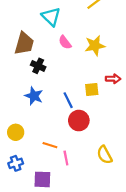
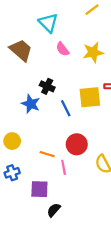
brown trapezoid: (24, 43) -> (21, 50), turned -65
black cross: (38, 66) -> (47, 86), moved
yellow square: (92, 89) -> (90, 97), size x1.5
red circle: (79, 121) -> (77, 144), moved

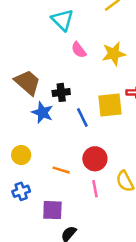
brown trapezoid: (21, 50) -> (27, 82), moved
black cross: (47, 86) -> (61, 92), turned -32
pink line: (64, 167) -> (95, 189), moved

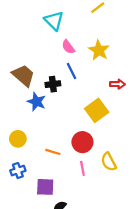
yellow star: (114, 54) -> (99, 50), turned -30
yellow square: (110, 105) -> (97, 110), moved, turned -30
blue line: (82, 117) -> (71, 71), moved

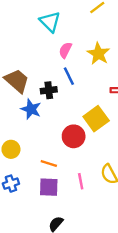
pink semicircle: (68, 47) -> (65, 50), turned 64
red circle: (82, 142) -> (74, 136), moved
purple square: (45, 187) -> (49, 187), moved

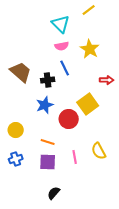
cyan triangle: (50, 22) -> (61, 24), moved
pink semicircle: (65, 50) -> (62, 46), turned -128
blue star: (31, 109) -> (45, 105), moved, turned 30

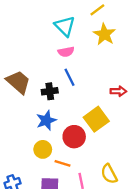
yellow star: (90, 49) -> (104, 34), moved
yellow circle: (16, 130) -> (43, 149), moved
orange line: (48, 142) -> (63, 163), moved

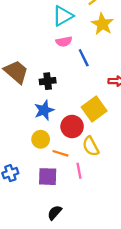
cyan triangle: (65, 26) -> (63, 16), turned 45
blue line: (69, 77) -> (84, 58), moved
yellow semicircle: (109, 174) -> (91, 146), moved

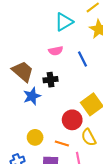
pink semicircle: (64, 42) -> (56, 51), moved
blue star: (44, 110) -> (32, 96), moved
yellow circle: (41, 139) -> (35, 137), moved

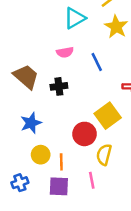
blue star: (32, 96) -> (31, 123), moved
yellow semicircle: (89, 137) -> (104, 155), turned 42
orange line: (62, 144) -> (61, 162), moved, turned 72

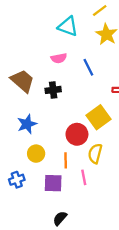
cyan triangle: (75, 18) -> (68, 26), turned 50
orange line: (61, 162) -> (66, 160), moved

